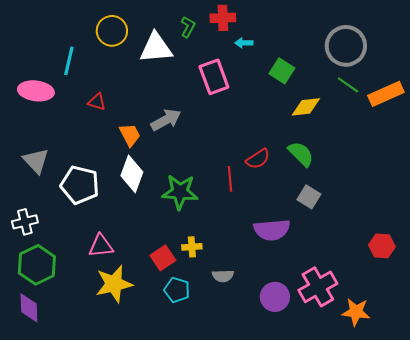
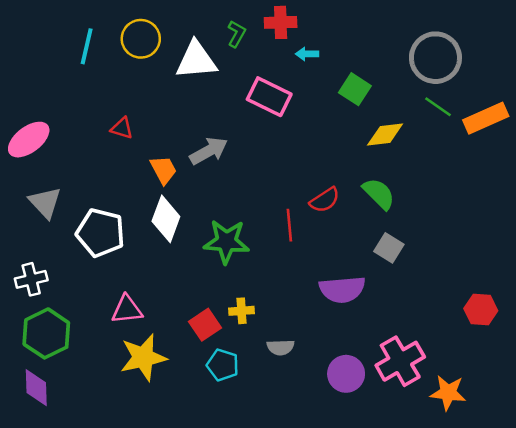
cyan line: (69, 61) -> (87, 46), moved
pink rectangle: (214, 77) -> (269, 97), turned -44
pink ellipse: (36, 91) -> (29, 140), moved, turned -44

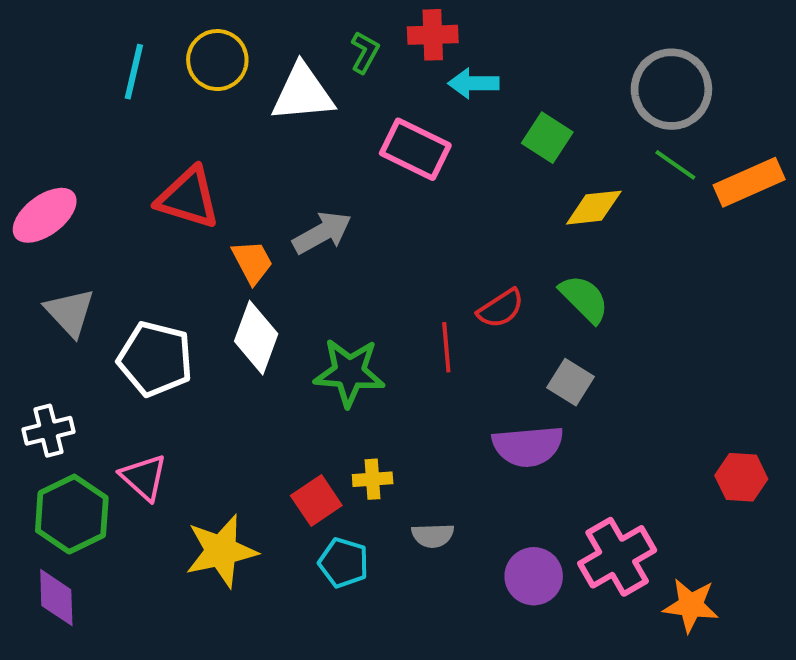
cyan arrow: (307, 54) -> (474, 83), size x1.4
red triangle: (122, 128) -> (188, 198), size x1.8
gray square: (389, 248) -> (571, 382), moved
pink triangle: (127, 310) -> (144, 477), moved, turned 48

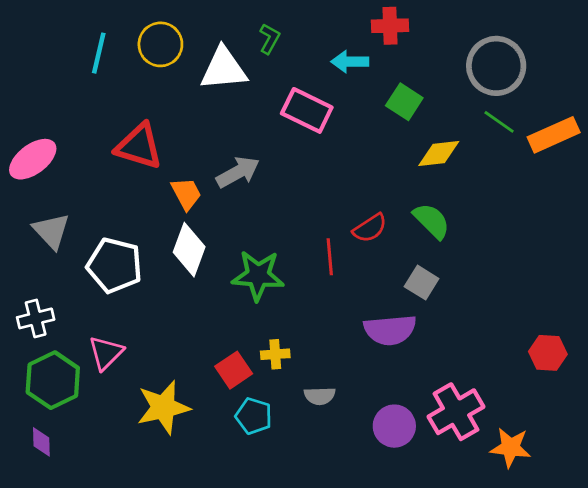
red cross: (433, 35) -> (390, 26), moved
pink triangle: (144, 477) -> (106, 353), turned 33
purple diamond: (56, 598) -> (41, 442), size x0.7

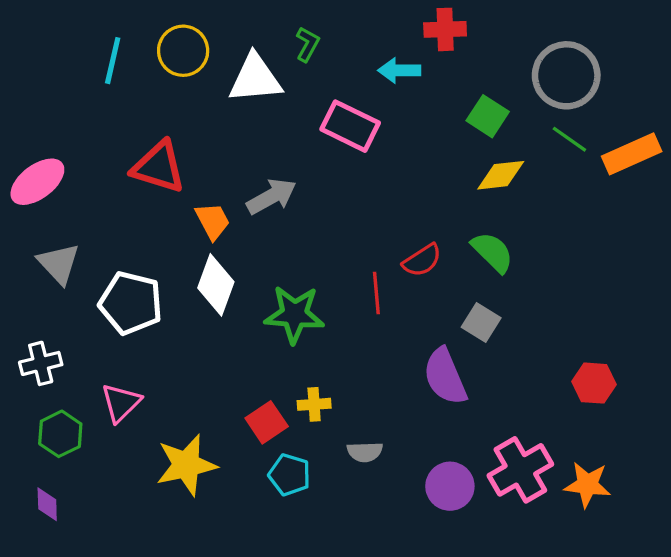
green square: (404, 102) -> (488, 116), moved
purple semicircle: (390, 330) -> (445, 377), turned 72
red hexagon: (548, 353) -> (594, 383), moved
green hexagon: (53, 380) -> (60, 434), size x0.7
orange star: (511, 448) -> (587, 485), moved

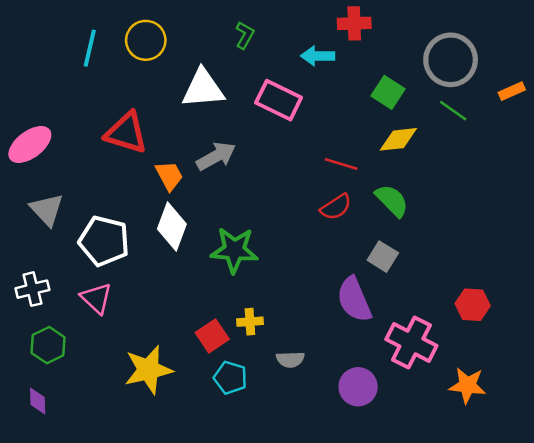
white triangle: (255, 79) -> (203, 88), moved
orange rectangle: (632, 154) -> (512, 91), moved, size x0.6
red line: (376, 293) -> (341, 164), moved, turned -68
pink triangle: (121, 403) -> (96, 298), moved, turned -32
pink cross: (520, 470) -> (411, 342), moved, turned -33

